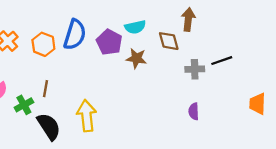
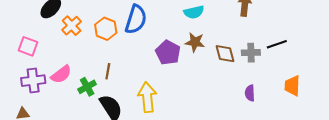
brown diamond: (169, 41) -> (225, 54), moved
purple pentagon: (109, 42) -> (168, 53), moved
orange trapezoid: (257, 104) -> (292, 86), moved

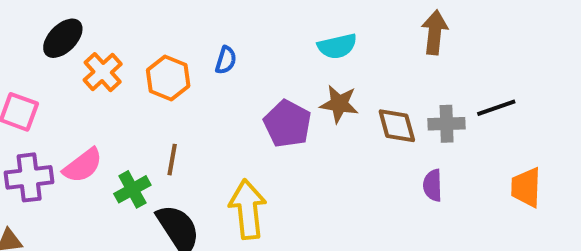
blue semicircle: (136, 19) -> (226, 60), size x0.5
purple semicircle: (250, 93) -> (433, 185), moved

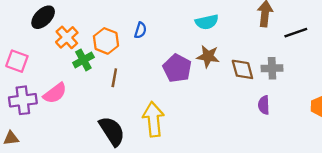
black line: (496, 108) -> (296, 33), moved
brown line: (172, 160) -> (114, 78), moved
green cross: (132, 189) -> (83, 60), moved

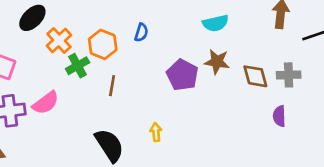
yellow arrow: (153, 119) -> (156, 132), size x0.5

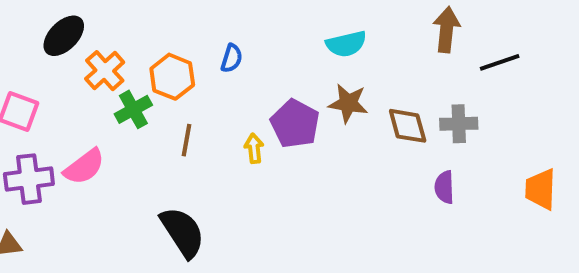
yellow arrow: (156, 132) -> (254, 148), moved

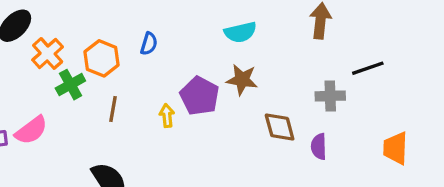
black line: (500, 62) -> (368, 68), moved
brown diamond: (408, 126) -> (280, 127), moved

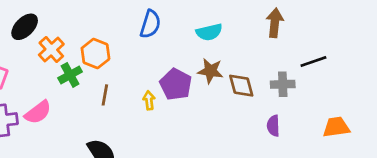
blue semicircle: (149, 44) -> (150, 24), moved, size x1.5
brown diamond: (280, 127) -> (241, 86), moved
orange trapezoid: (396, 148) -> (336, 127), turned 80

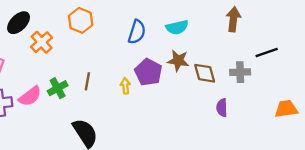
blue semicircle: (150, 24) -> (137, 32), moved
orange hexagon: (95, 54) -> (81, 20), moved
green cross: (70, 75) -> (58, 88), moved
purple semicircle: (273, 126) -> (222, 108), moved

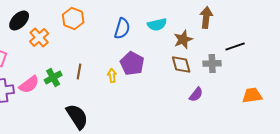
brown star: (178, 61) -> (183, 39), moved, turned -30
purple semicircle: (222, 108) -> (196, 94), turned -140

